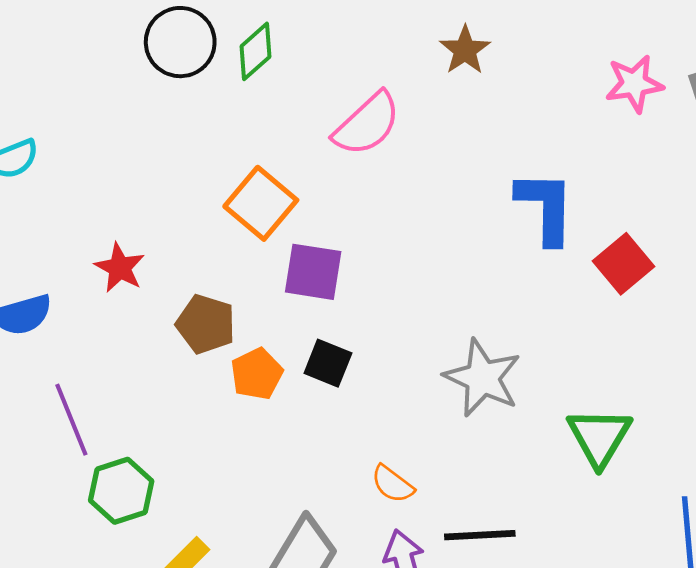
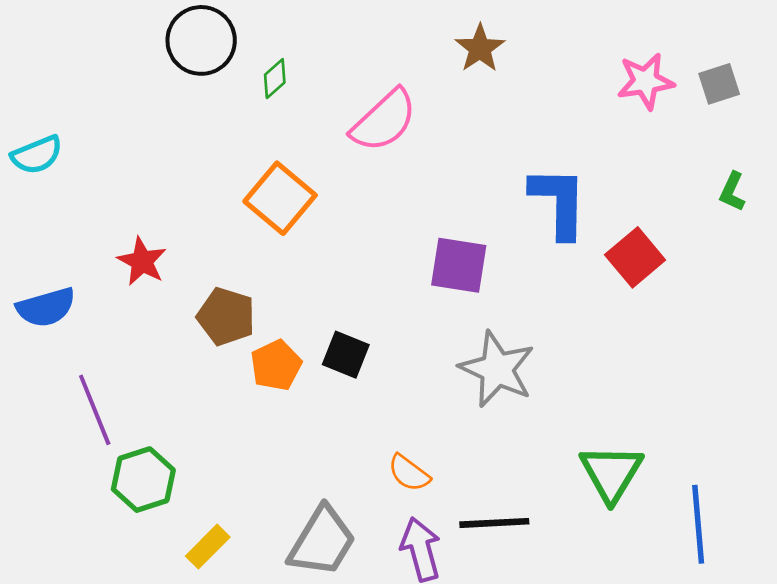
green diamond: (255, 51) -> (275, 79), moved, size x0.7
purple square: (313, 272) -> (459, 265), moved
green triangle: (599, 437) -> (611, 473), moved

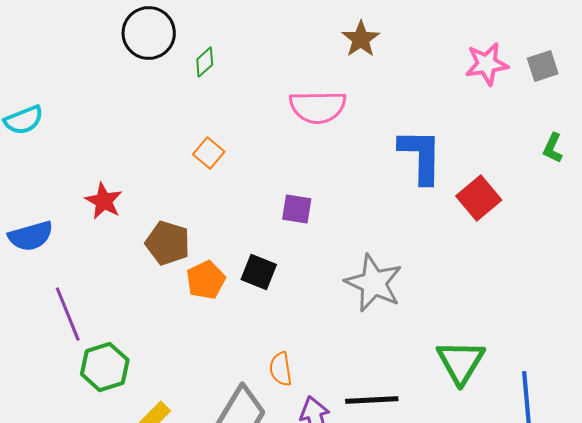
pink semicircle: (384, 121) -> (318, 107), moved, turned 42
orange square: (280, 198) -> (209, 153), size x0.6
purple square: (459, 265) -> (297, 209), moved, size x0.7
orange semicircle: (409, 473) -> (281, 369), moved, turned 44

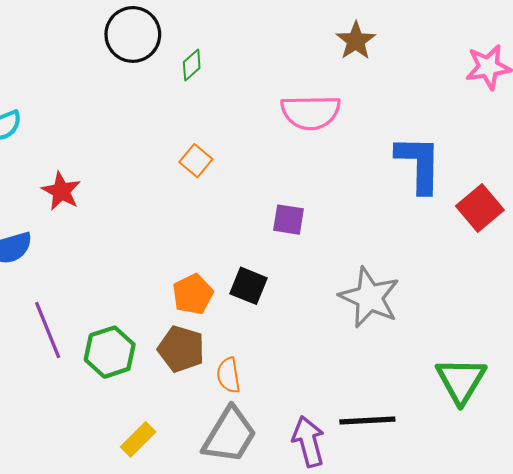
red star: (104, 201) -> (61, 191), moved
brown pentagon: (168, 243) -> (181, 349), moved
green hexagon: (105, 367) -> (110, 352), moved
orange semicircle: (281, 369) -> (229, 375), moved

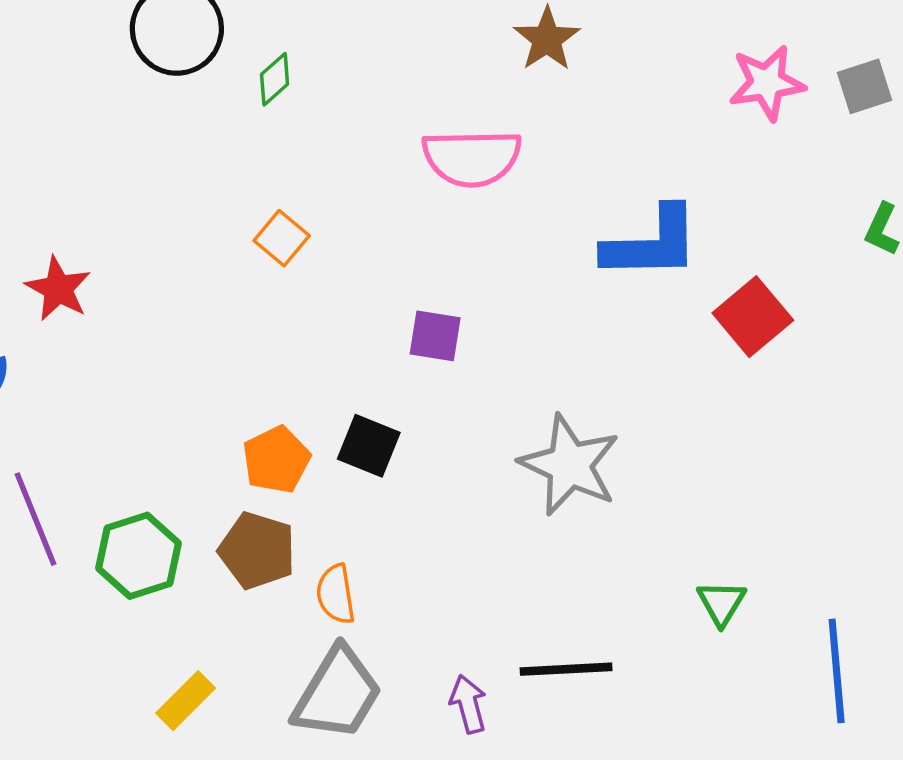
blue L-shape: (419, 164) -> (652, 243), turned 88
green triangle: (461, 380) -> (721, 603), size x0.6
purple arrow: (308, 441) -> (468, 704), size x0.7

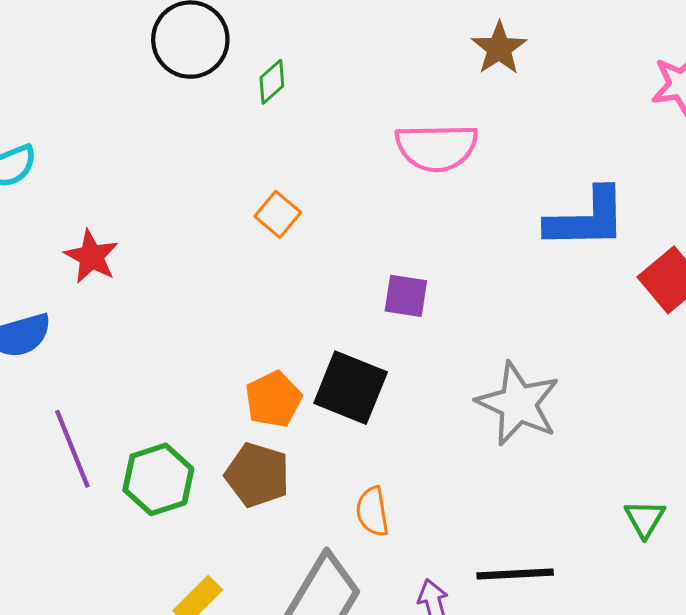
black square: (369, 446) -> (351, 388), size x1.4
orange semicircle: (336, 594) -> (372, 511), moved

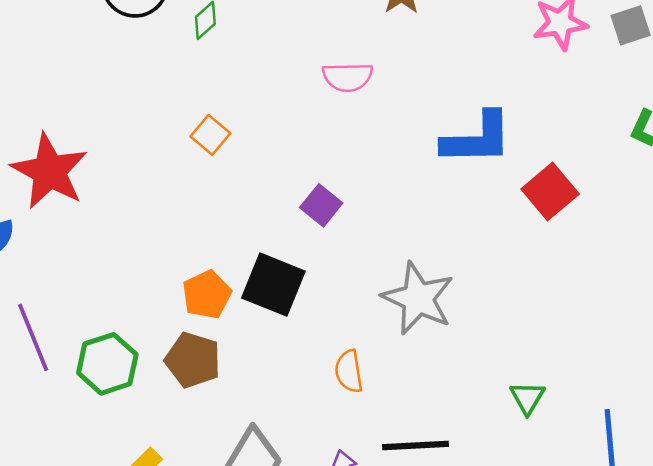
pink semicircle: (436, 147) -> (348, 77), size x0.7
red star: (91, 257) -> (49, 171), size x1.6
purple square: (406, 296) -> (321, 205), turned 30
orange semicircle: (372, 511) -> (349, 371), moved

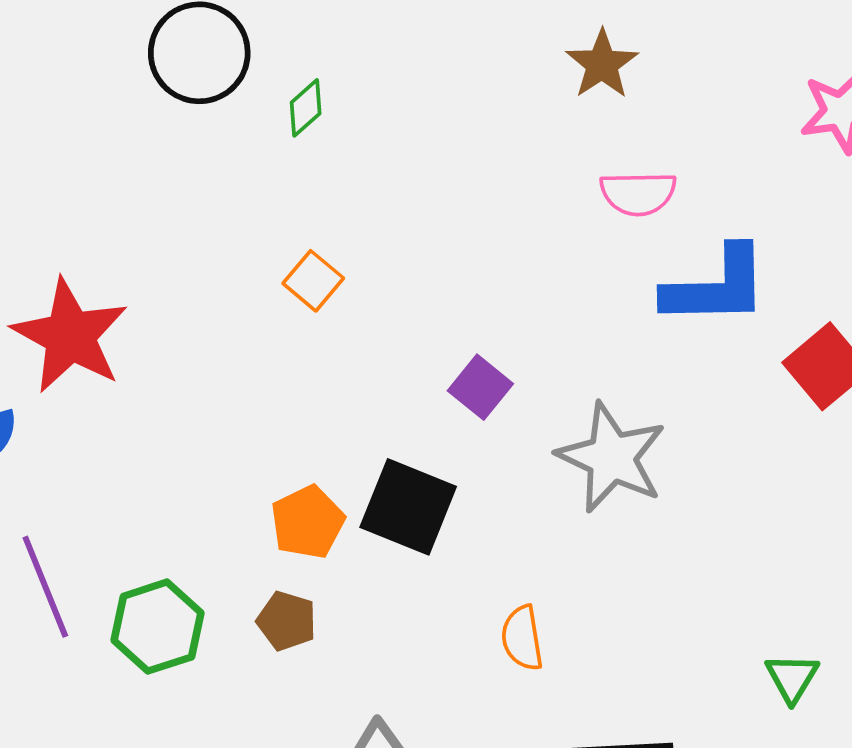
pink semicircle: (348, 77) -> (638, 193), moved
gray star: (418, 298) -> (612, 458), moved
brown pentagon: (193, 360) -> (287, 621), size x0.7

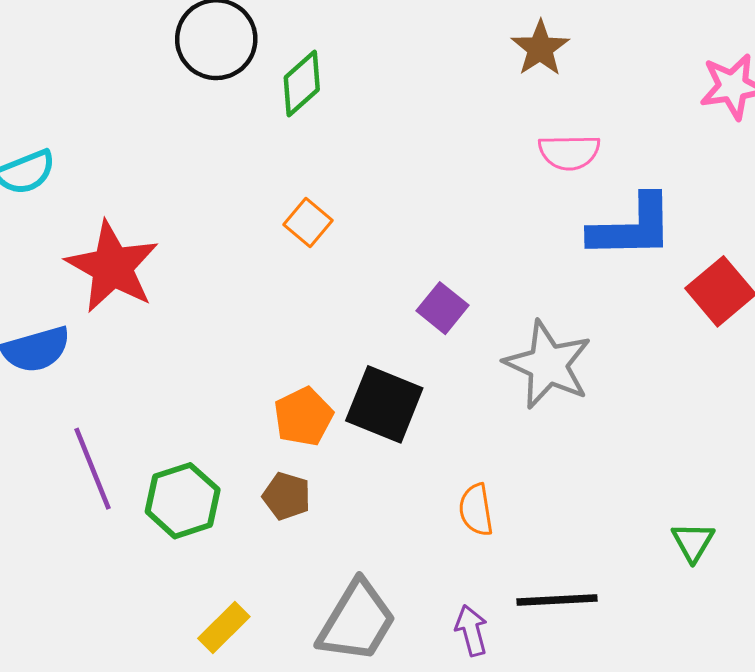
green diamond: (306, 108) -> (302, 83), size x1.4

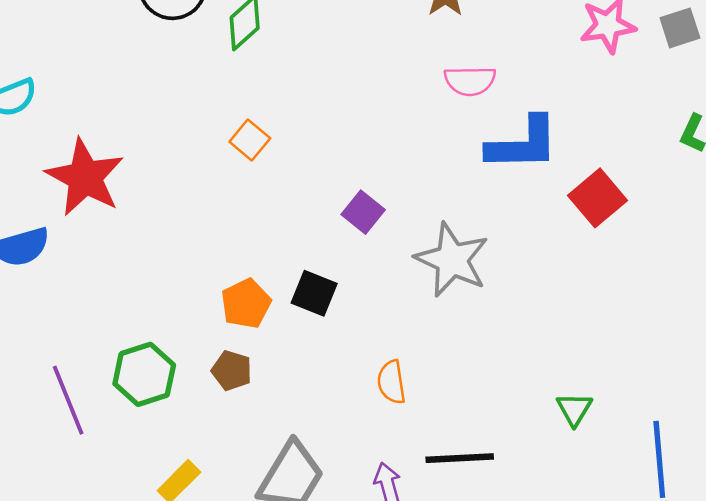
black square: (384, 404) -> (314, 293), size x0.7
purple line: (92, 469) -> (68, 400), moved

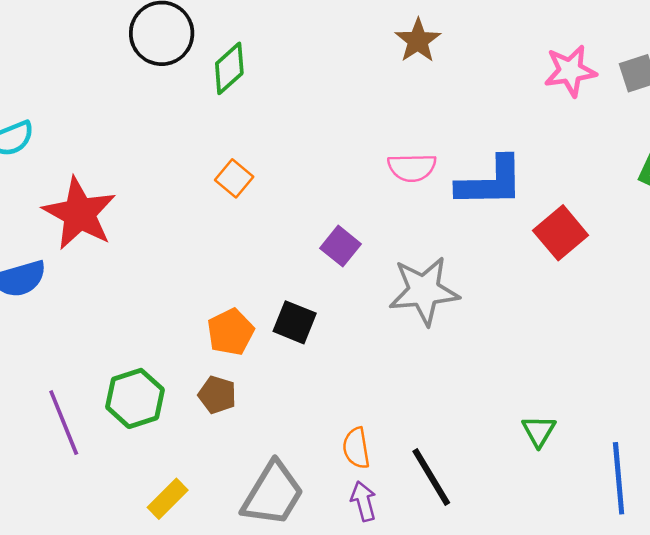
pink semicircle: (470, 81) -> (412, 168), moved
gray star: (452, 260) -> (424, 291), turned -30
orange semicircle: (391, 382) -> (356, 448), moved
black line: (460, 458) -> (431, 477), turned 62

